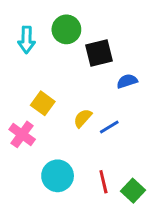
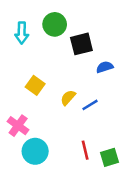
pink cross: (22, 134) -> (18, 126), moved
cyan circle: (58, 176) -> (35, 151), moved
green square: (133, 191) -> (110, 157), turned 30

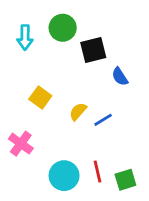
blue semicircle: (105, 67) -> (120, 77), turned -105
cyan circle: (35, 151) -> (64, 176), moved

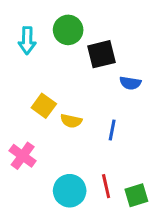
blue semicircle: (120, 77) -> (130, 83), turned -48
yellow semicircle: (78, 111) -> (71, 121), moved, turned -120
blue line: (103, 120) -> (112, 130), turned -48

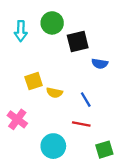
yellow square: (44, 106) -> (34, 81), turned 36
blue line: (112, 130) -> (86, 100), turned -42
red line: (106, 186) -> (81, 124), moved, turned -66

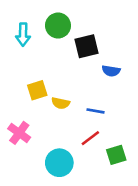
blue line: (86, 100) -> (96, 111), turned -49
red line: (81, 124) -> (90, 138), turned -48
green square: (104, 150) -> (116, 155), moved

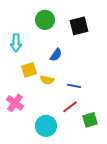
cyan arrow: (23, 35) -> (16, 43), moved
black square: (86, 46) -> (79, 26), moved
blue semicircle: (111, 71) -> (56, 55), moved, turned -64

